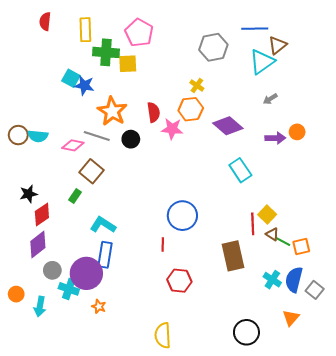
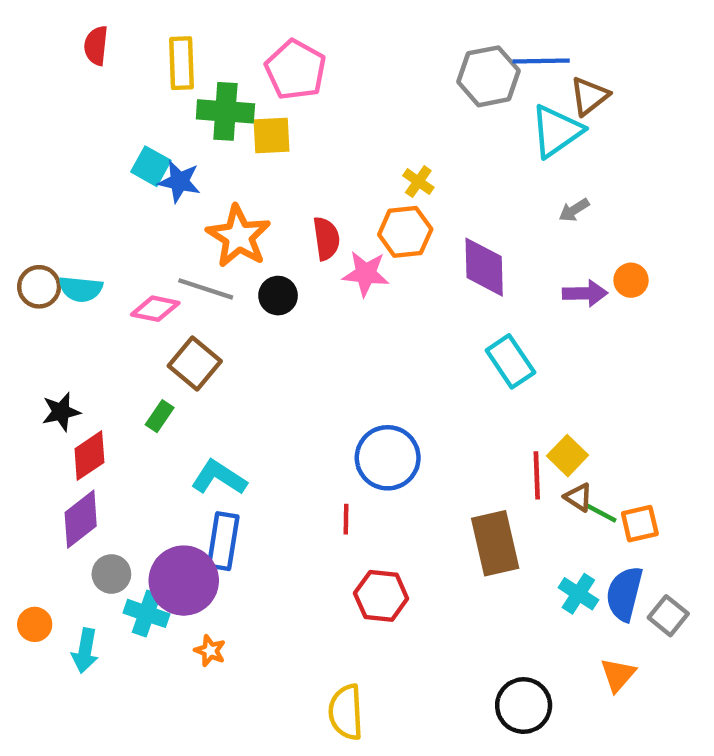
gray hexagon: (213, 47) -> (489, 76), moved
purple diamond: (228, 126) -> (484, 267), turned 48

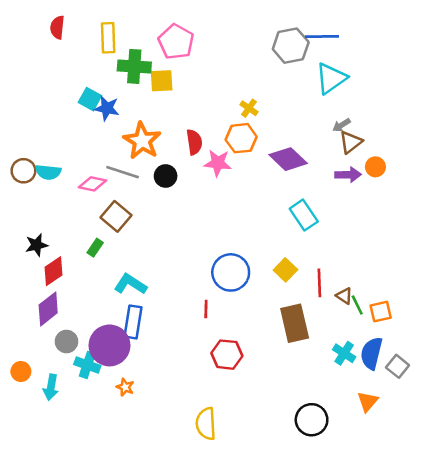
brown triangle: (589, 96) -> (351, 142), moved
purple diamond: (484, 267) -> (288, 159), turned -45
yellow square: (567, 456) -> (285, 270), moved
green line: (600, 513) -> (357, 305), turned 36

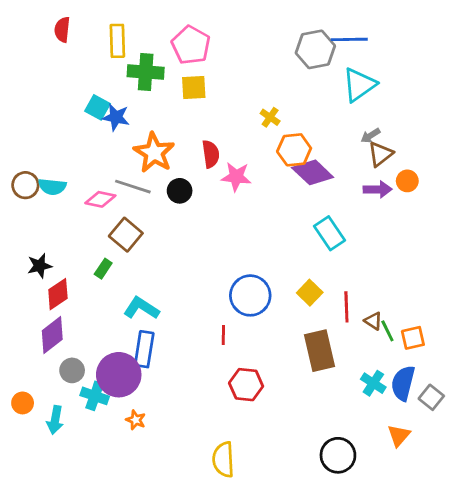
yellow square: (162, 81) -> (194, 88), moved
orange hexagon: (241, 138) -> (294, 150), moved

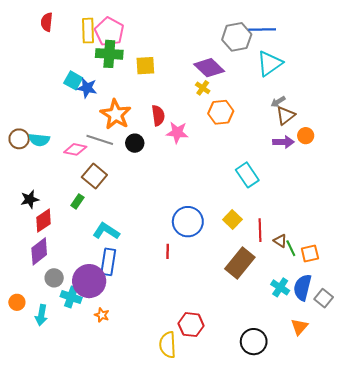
pink pentagon: (191, 45) -> (109, 32), moved
purple diamond: (313, 172) -> (209, 68), moved
brown rectangle: (320, 351) -> (240, 263), turned 52
red hexagon: (246, 385) -> (191, 325), moved

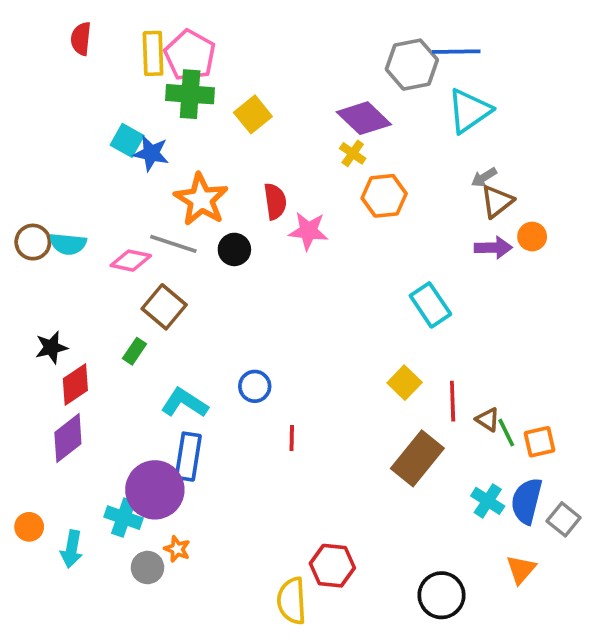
yellow square: (145, 66) -> (253, 114), turned -36
blue circle: (188, 222) -> (255, 386), moved, size x0.6
gray circle: (54, 278) -> (147, 568), moved

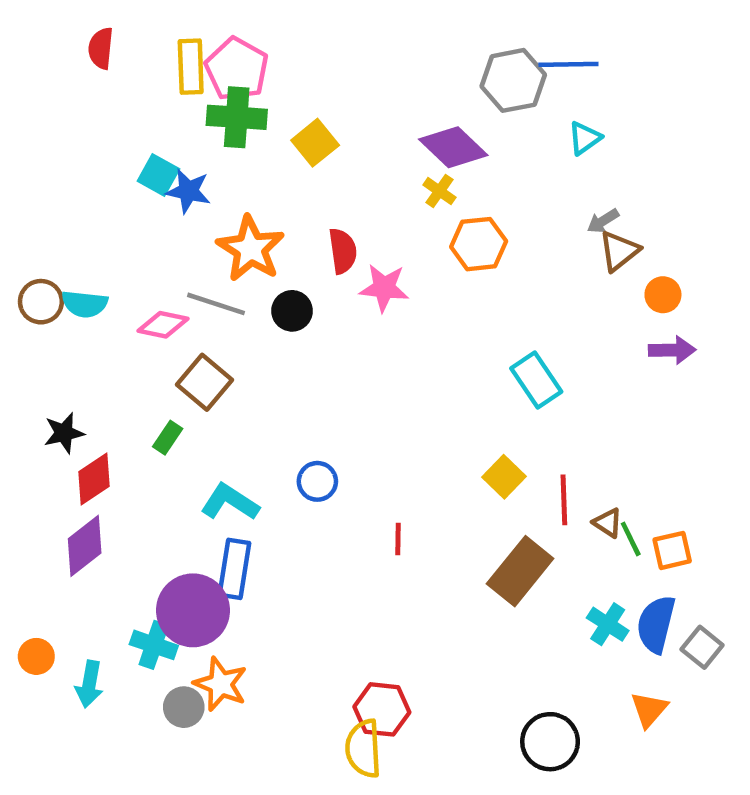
cyan triangle: (469, 111) -> (585, 138), size x0.6
purple arrow: (493, 248) -> (672, 350), moved
red line: (292, 438) -> (398, 539), moved
orange star: (177, 549) -> (221, 684), size x1.6
red hexagon: (332, 566) -> (382, 709), moved

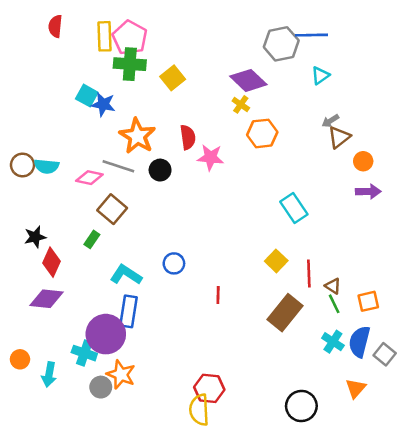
red diamond: (94, 479) -> (52, 262), turned -32
green line: (631, 539) -> (334, 304), moved
purple diamond: (85, 546) -> (46, 299), turned 44

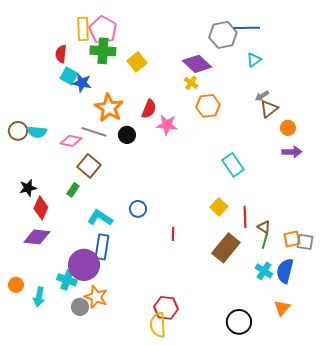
red semicircle: (55, 26) -> (61, 54), moved
red semicircle: (188, 137) -> (149, 109), turned 30
green line: (334, 304) -> (265, 241), turned 42
gray square: (385, 354) -> (305, 242), moved, turned -30

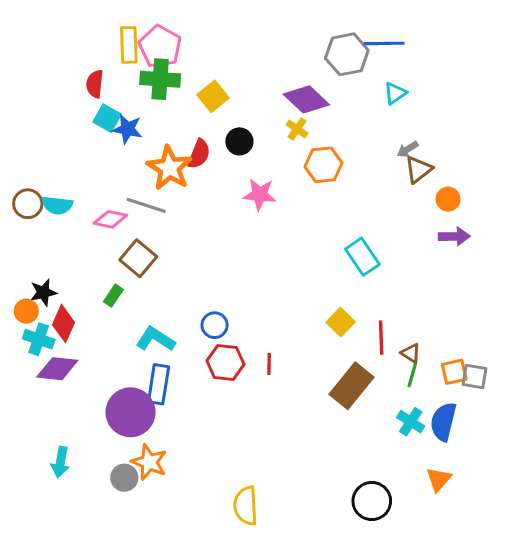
red semicircle: (149, 109) -> (199, 154), moved
black circle: (127, 135) -> (239, 141), moved
cyan cross: (67, 280) -> (39, 339), moved
orange circle: (16, 285) -> (26, 311), moved
red hexagon: (166, 308) -> (225, 362), moved

